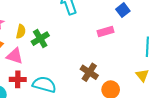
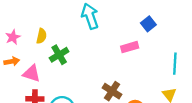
yellow semicircle: (21, 31) -> (41, 36), moved

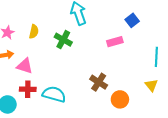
green cross: (59, 55) -> (63, 40), moved, turned -30

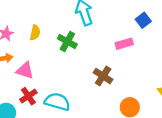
brown cross: (99, 82) -> (103, 76), moved
red cross: (28, 89) -> (28, 96), turned -35

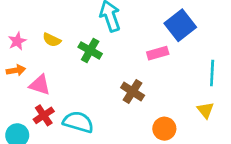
blue square: (143, 20) -> (180, 25), size x1.6
yellow semicircle: (35, 33) -> (52, 40), turned 104

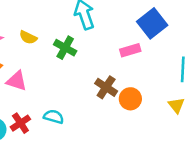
red cross: (44, 115) -> (20, 123), moved
cyan semicircle: (78, 122) -> (54, 117), size x0.7
orange circle: (164, 129) -> (130, 99), moved

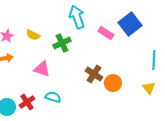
green cross: (65, 48) -> (62, 43), turned 36
pink rectangle: (130, 50) -> (106, 33), moved, turned 49
pink triangle: (17, 81) -> (42, 69), moved

